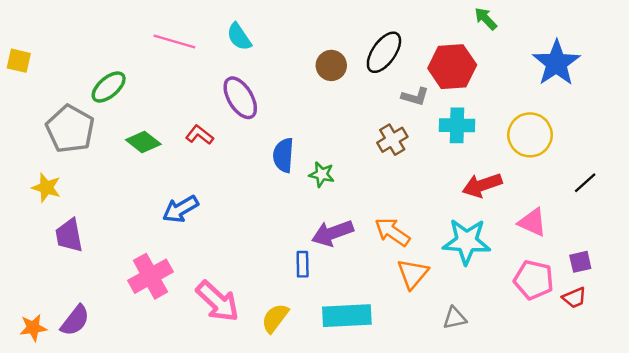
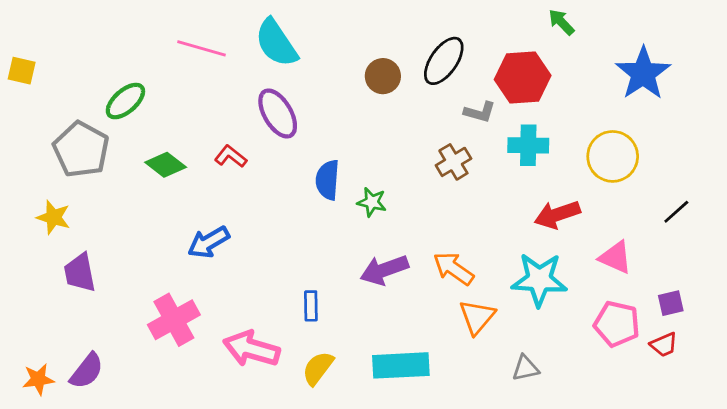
cyan semicircle: (239, 37) -> (276, 43), size x1.5
blue rectangle: (303, 264) -> (311, 306), moved
pink arrow: (218, 301) -> (251, 349), turned 153

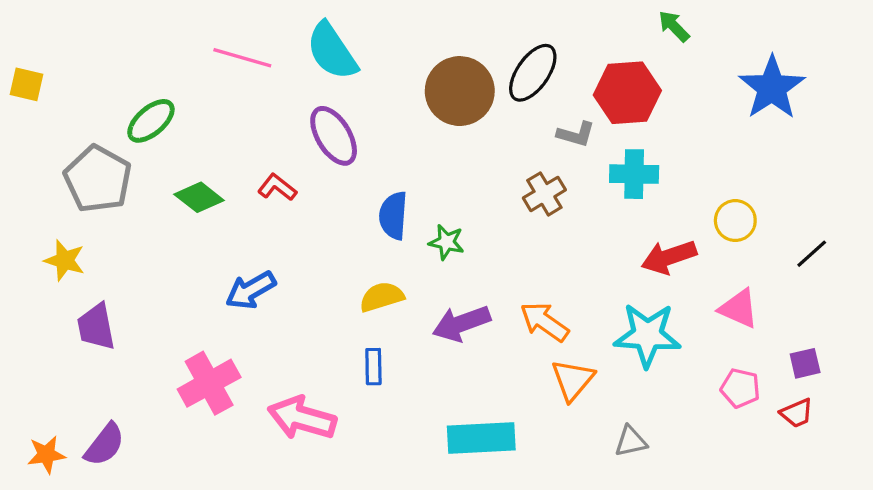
brown circle: (383, 76) -> (460, 91), size x1.6
yellow circle: (613, 156) -> (735, 221), moved, size x0.7
pink pentagon: (617, 324) -> (740, 388), size x0.7
yellow semicircle: (318, 368) -> (382, 297), moved, turned 36

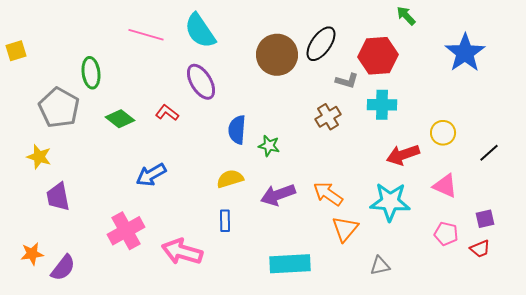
yellow square: (26, 84) -> (16, 51), turned -30
green ellipse: (151, 121) -> (91, 73), turned -56
orange star: (46, 455) -> (32, 254), moved

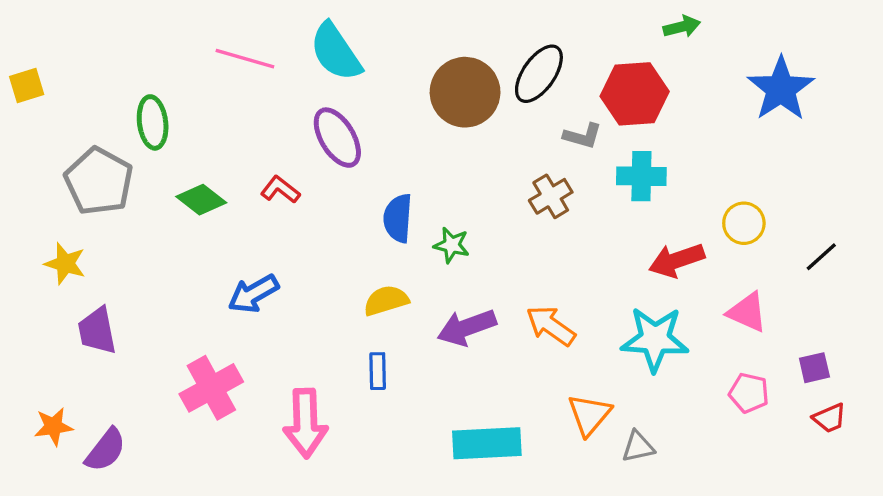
green arrow: (406, 16) -> (682, 27), turned 120
orange triangle: (345, 229) -> (589, 415), moved
red trapezoid: (480, 249) -> (830, 418), moved
pink arrow: (182, 252) -> (305, 423), turned -108

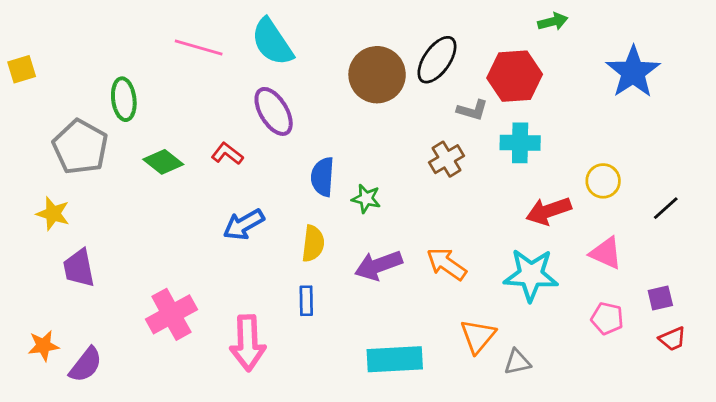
blue arrow: (253, 294) -> (244, 224), moved
yellow semicircle: (386, 300) -> (313, 244), turned 114

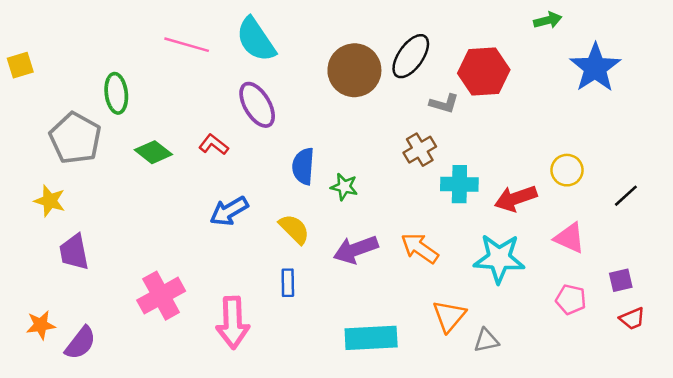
green arrow: (553, 22) -> (548, 20), moved
cyan cross: (520, 143) -> (459, 184), moved
yellow semicircle: (313, 244) -> (294, 229), turned -52

